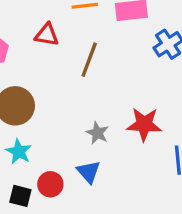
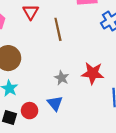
red triangle: (47, 35) -> (31, 12), turned 49
brown line: (89, 60) -> (58, 29), turned -35

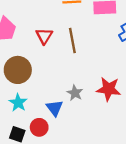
red triangle: (31, 12) -> (44, 36), moved
blue triangle: (55, 103) -> (55, 108), moved

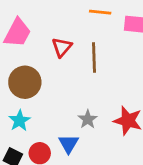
blue triangle: (55, 108) -> (68, 144), moved

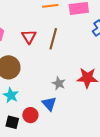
brown line: (94, 57) -> (53, 39), turned 30

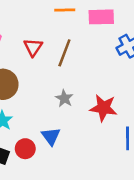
gray star: (59, 83) -> (64, 98), moved

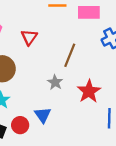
brown line: (64, 53) -> (70, 55), moved
red star: (103, 108) -> (89, 91), turned 30

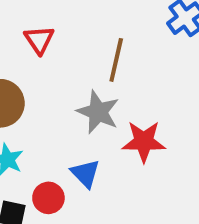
gray star: (55, 82) -> (98, 112), size x1.5
red star: (89, 91) -> (144, 141), moved, turned -30

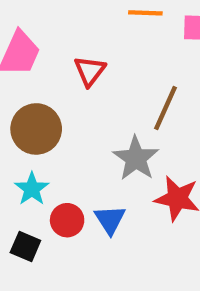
red circle: (48, 198) -> (67, 220), moved

